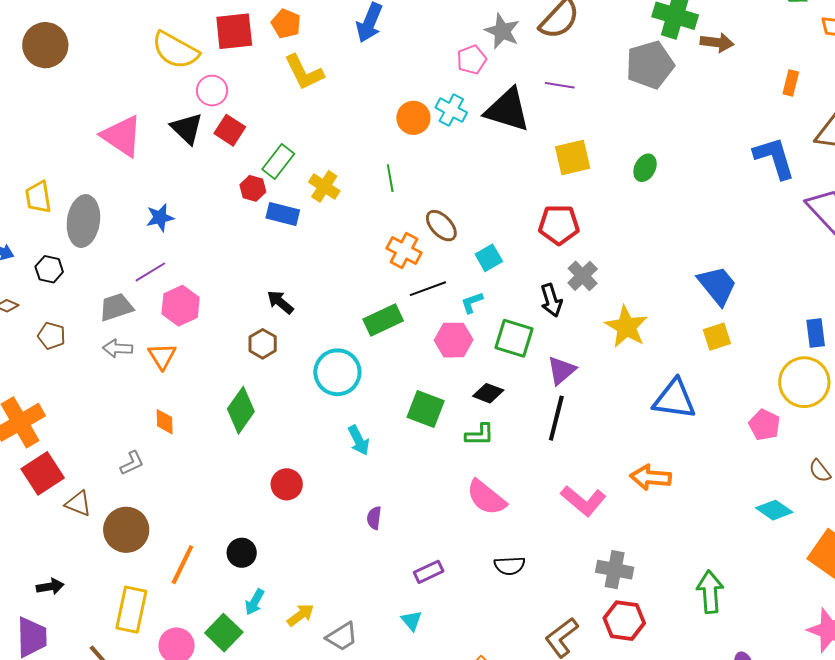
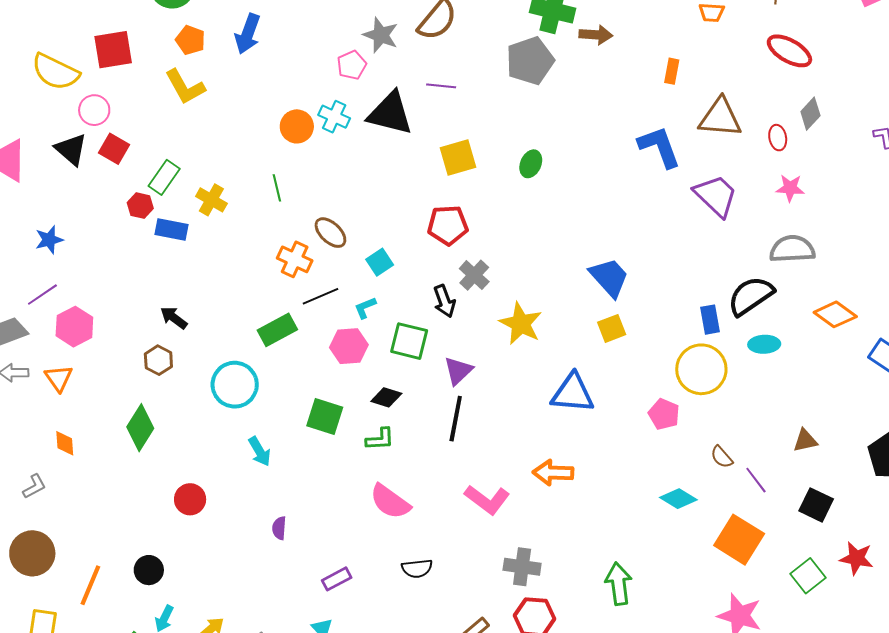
orange pentagon: (286, 24) -> (190, 40), moved

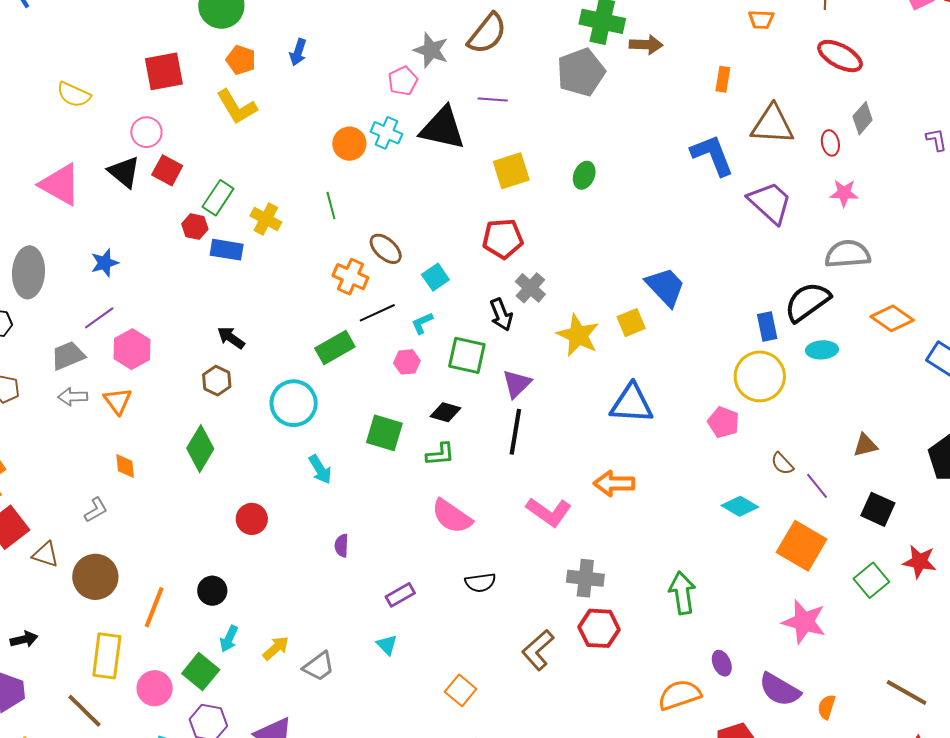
blue arrow: (248, 34) -> (298, 52), size x0.7
yellow semicircle: (55, 72) -> (74, 95), moved, size x0.7
yellow square: (612, 328) -> (631, 323), moved
pink hexagon: (349, 346) -> (407, 362), size x0.7

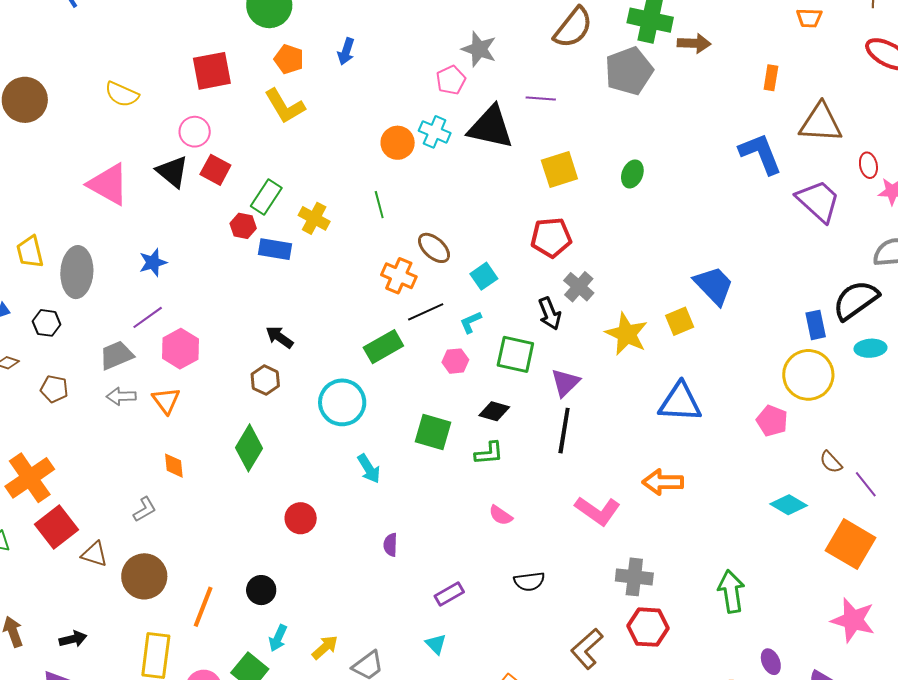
brown semicircle: (487, 34) -> (573, 28), moved
red ellipse: (830, 143) -> (868, 165), moved
pink semicircle: (452, 516) -> (501, 515), size x0.6

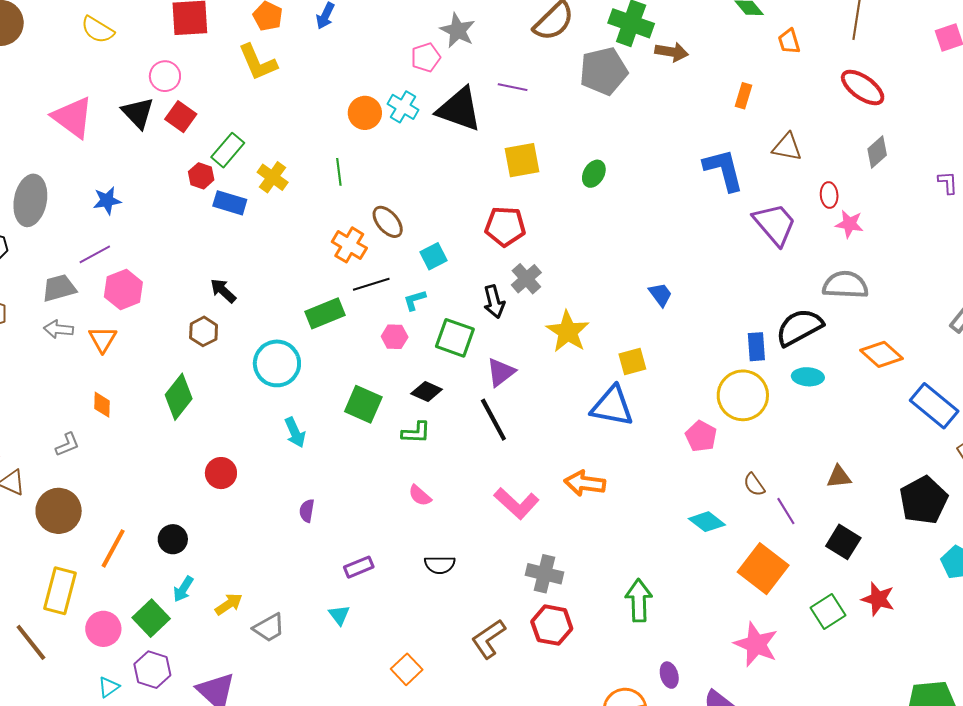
orange trapezoid: (809, 18) -> (789, 41), turned 64
brown triangle: (821, 123) -> (787, 147), size x0.7
blue trapezoid: (714, 285) -> (660, 295), size x0.6
yellow square: (680, 321) -> (632, 361), moved
black line: (564, 431) -> (493, 420), turned -45

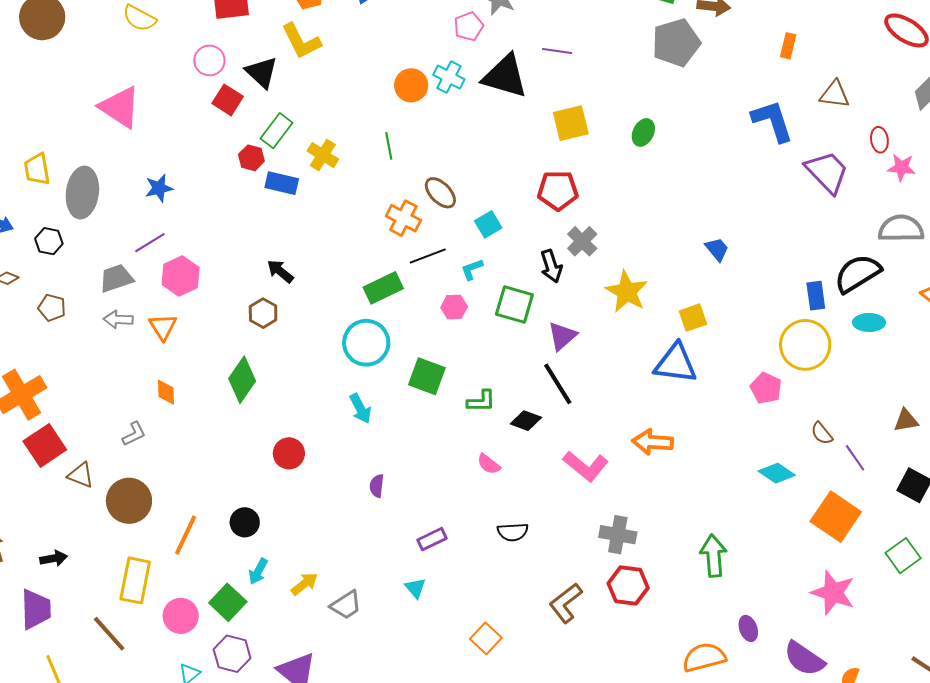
gray pentagon: (603, 71) -> (676, 43), moved
black triangle: (138, 113) -> (262, 72), moved
cyan circle: (277, 363) -> (366, 343), moved
black diamond: (427, 391) -> (526, 421), moved

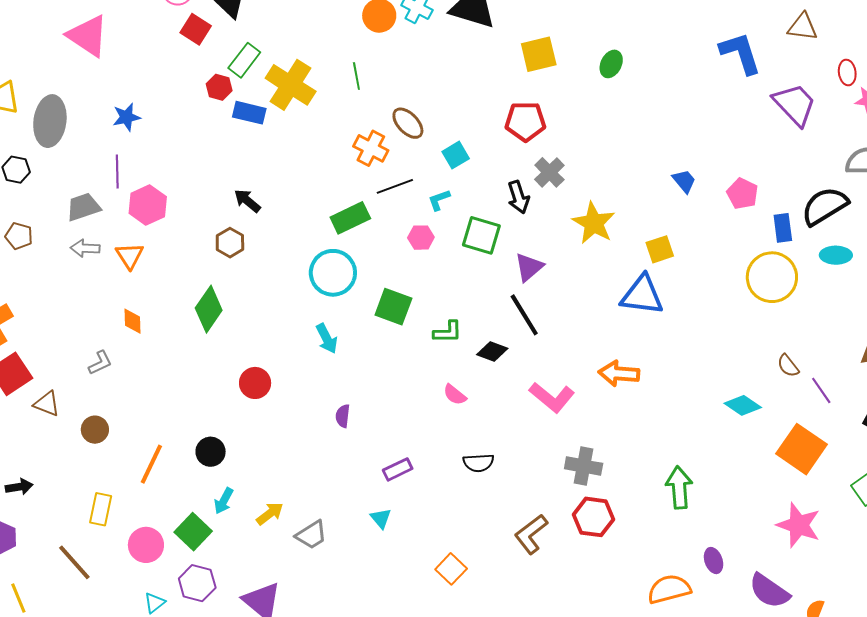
yellow cross: (323, 155) -> (291, 85), size x1.6
purple line: (150, 243) -> (117, 172), turned -60
pink pentagon: (766, 388) -> (742, 194), moved
brown circle: (129, 501) -> (95, 430), size x0.6
yellow rectangle: (135, 580) -> (101, 509), size x0.7

